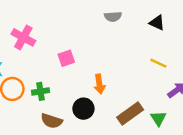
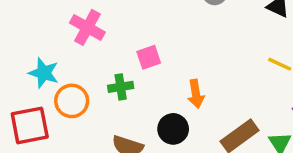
green cross: (41, 91) -> (121, 87), moved

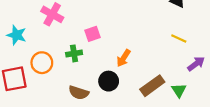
cyan star: (44, 73) -> (17, 35), moved
orange arrow: (196, 94) -> (124, 58), turned 42

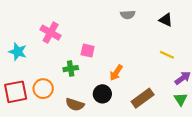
pink square: (92, 34) -> (88, 51), turned 32
orange circle: (42, 63) -> (43, 89), moved
green triangle: (179, 90) -> (181, 99), moved

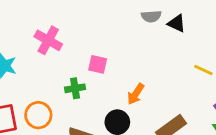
black triangle: (166, 20) -> (177, 23), moved

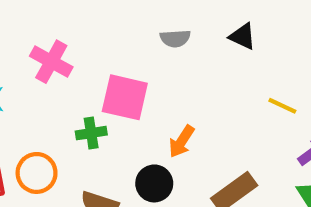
gray semicircle: (151, 16) -> (175, 38), moved
pink square: (98, 64) -> (125, 97), size x1.6

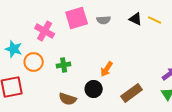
pink square: (125, 97) -> (77, 18), moved, turned -30
yellow line: (282, 106) -> (155, 20), moved
orange circle: (37, 173) -> (34, 62), moved

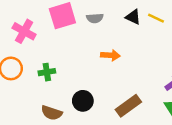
orange arrow: (107, 69) -> (110, 55), moved, turned -119

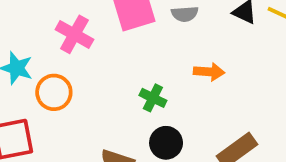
green cross: (47, 72) -> (153, 98), moved, turned 35

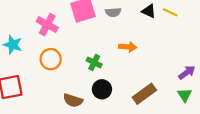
orange circle: (54, 92) -> (51, 59), moved

